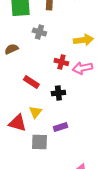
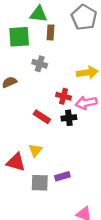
red rectangle: (31, 82) -> (42, 117), moved
black cross: (58, 93) -> (69, 118), moved
purple rectangle: (60, 127) -> (62, 176), moved

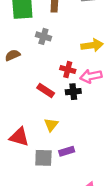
yellow triangle: (35, 150) -> (51, 125), moved

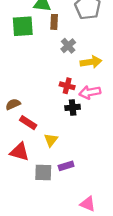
gray cross: (43, 36) -> (68, 46), moved, turned 32
brown semicircle: (13, 55) -> (13, 104), moved
red rectangle: (46, 91) -> (28, 123), moved

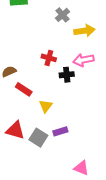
red cross: (67, 86) -> (49, 58), moved
red triangle: (19, 152) -> (15, 130), moved
gray square: (43, 172) -> (38, 138), turned 30

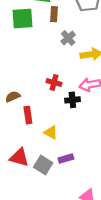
red rectangle: (24, 89) -> (28, 115), turned 49
yellow triangle: (46, 106) -> (51, 132), turned -40

